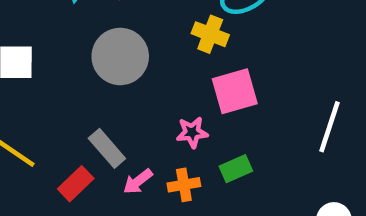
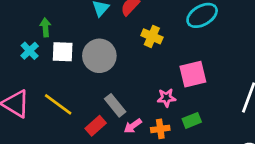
yellow cross: (210, 34) -> (152, 36), moved
gray circle: (120, 56) -> (99, 56), moved

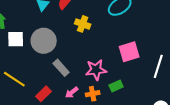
pink square: (193, 74) -> (129, 52), moved
pink star: (166, 98) -> (96, 70), size x1.5
gray rectangle: (115, 105) -> (61, 68), moved

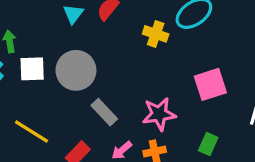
yellow cross: (83, 24) -> (156, 34), moved
green rectangle: (116, 86) -> (208, 144), moved, turned -40

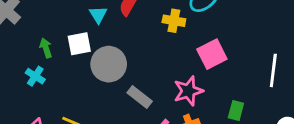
white square: (32, 69) -> (79, 44), moved
pink square: (210, 84) -> (212, 54), moved

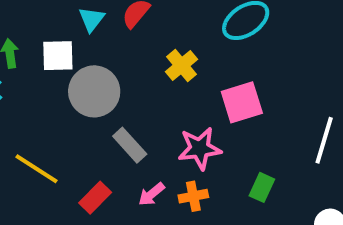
yellow cross: (174, 21) -> (181, 66), moved, turned 30

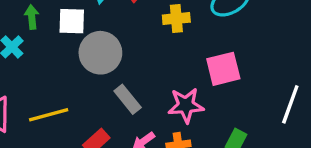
yellow cross: (181, 66) -> (176, 19), moved, turned 32
yellow line: (36, 169) -> (49, 115), turned -51

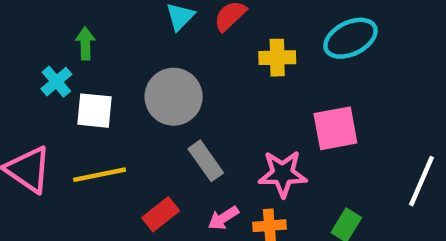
white square: (72, 21) -> (94, 111), moved

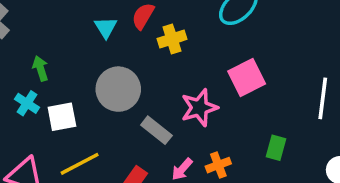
yellow cross: (277, 58) -> (172, 39), moved
pink star: (283, 174) -> (199, 108), moved

